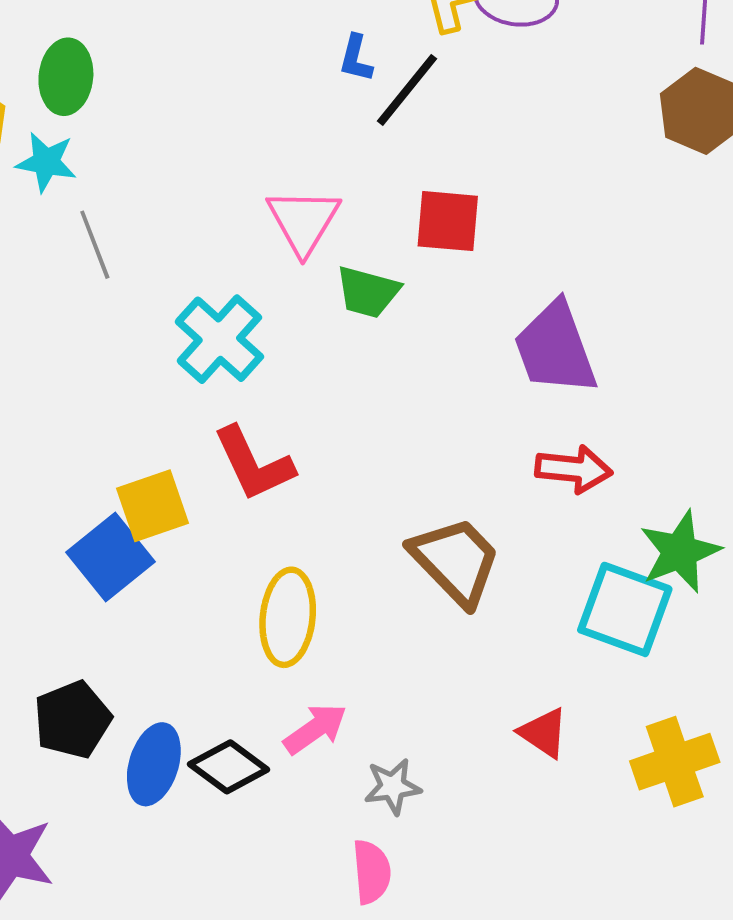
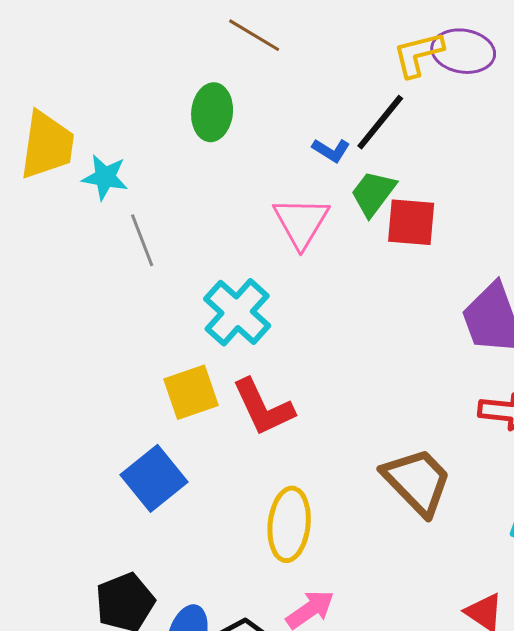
blue L-shape: (356, 58) -> (331, 150), moved, turned -72
green ellipse: (66, 77) -> (212, 112), moved
green trapezoid: (368, 292) -> (373, 193), moved, turned 112
yellow square: (153, 506) -> (191, 392), moved

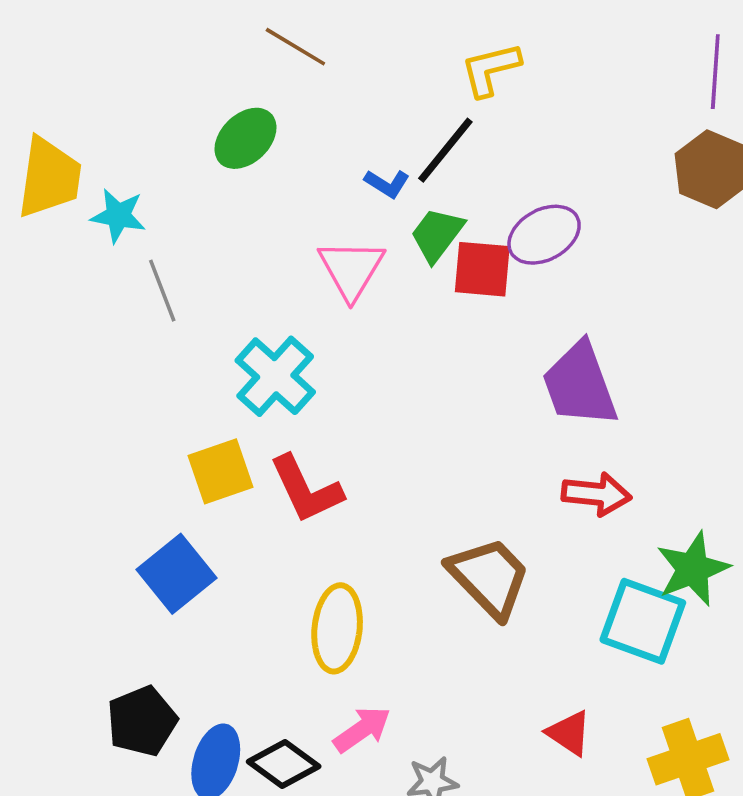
purple ellipse: (463, 51) -> (544, 235), moved, turned -38
green ellipse: (212, 112) -> (245, 138), turned 40

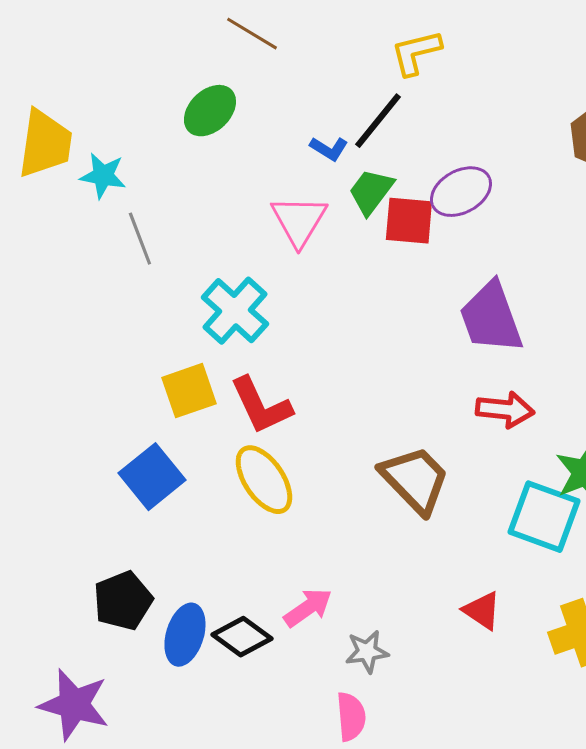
yellow ellipse: (337, 628) -> (264, 480), moved, turned -40

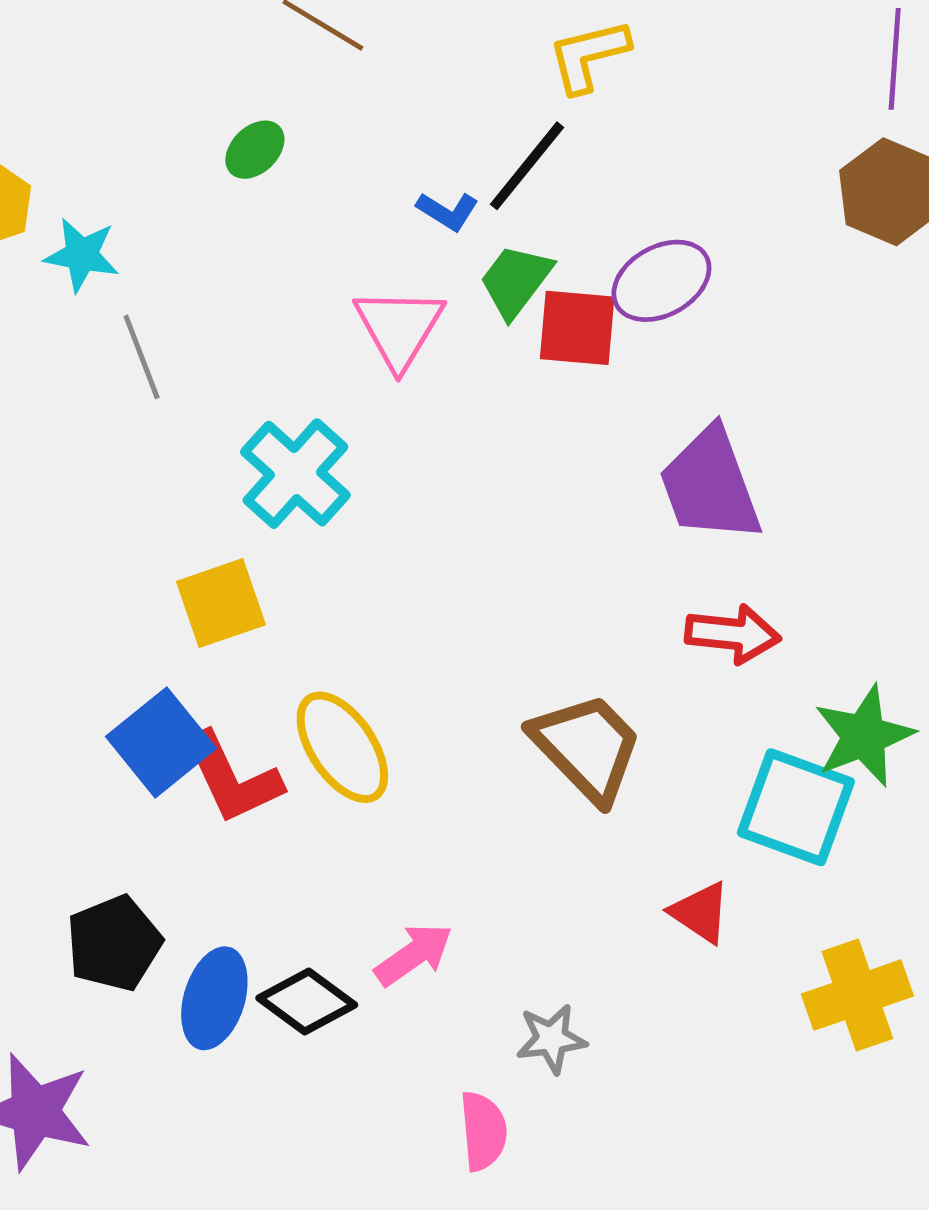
green ellipse: (210, 111) -> (255, 150), size x0.7
red L-shape: (261, 406) -> (232, 778), moved
red triangle: (482, 611) -> (700, 912), moved
gray star: (367, 652) -> (551, 1039), moved

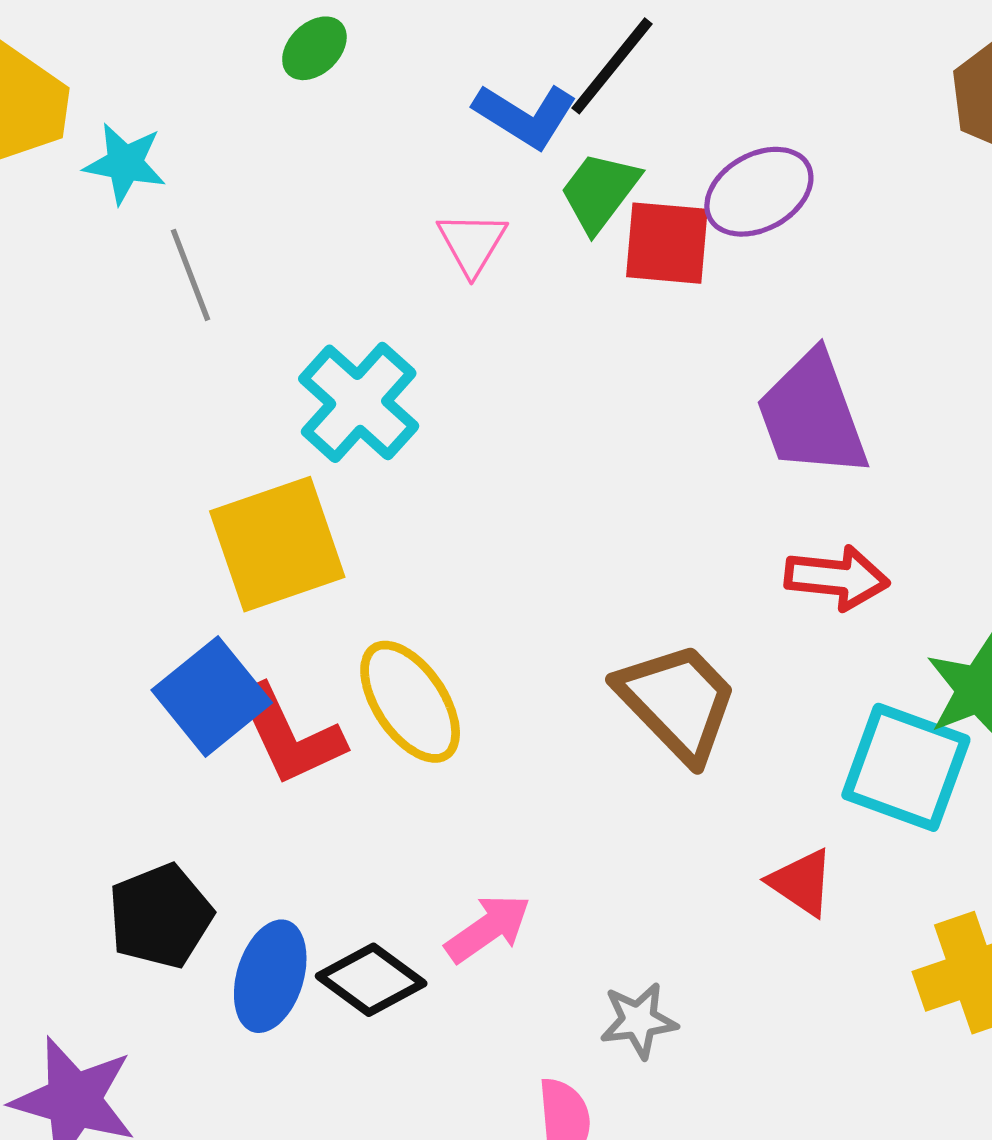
blue L-shape: (448, 211) -> (525, 116), size x1.5
pink triangle: (399, 328) -> (472, 243), size x0.7
yellow square: (221, 603) -> (277, 544), size x1.4

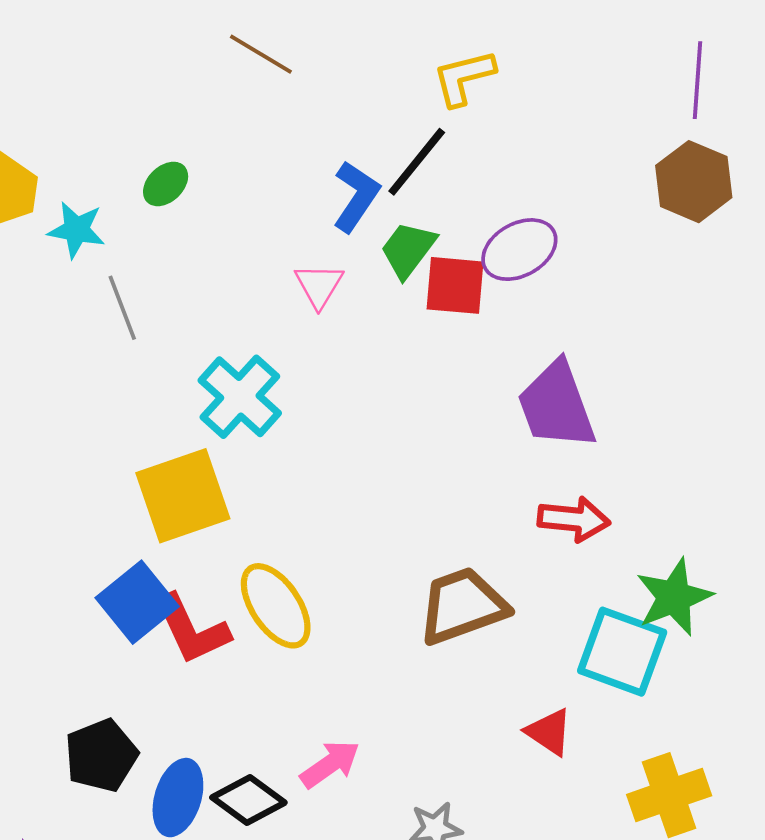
green ellipse: (314, 48) -> (166, 184), moved
blue L-shape: (525, 116) -> (356, 196), turned -88
brown trapezoid: (677, 702) -> (462, 606), turned -66

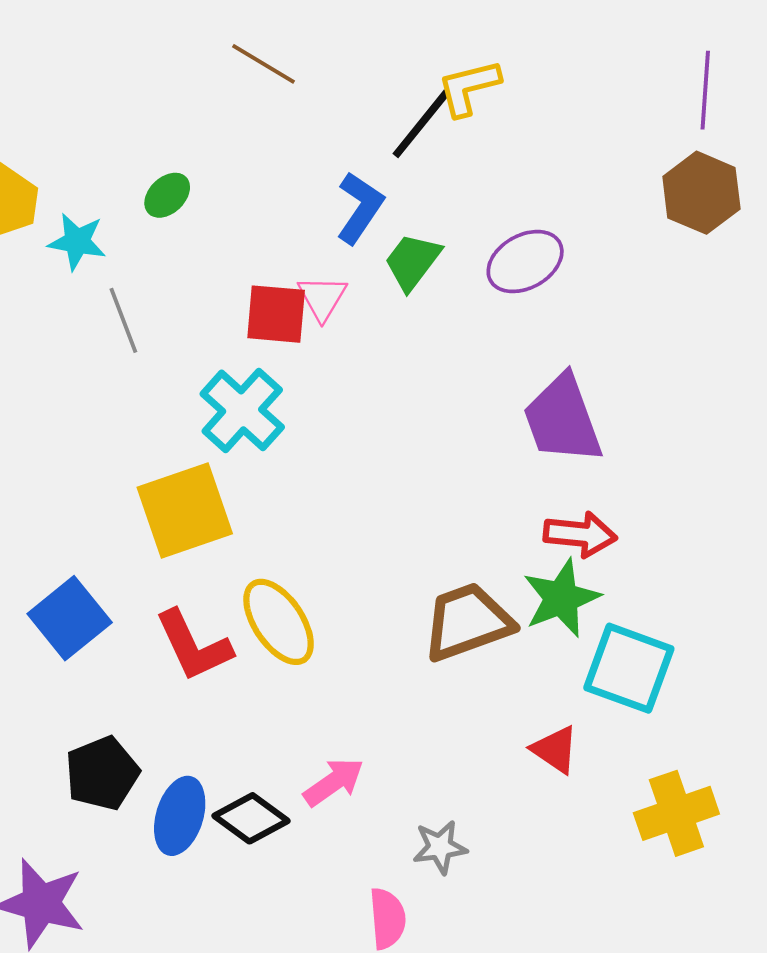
black line: (417, 162) -> (421, 124), moved
red square: (455, 285) -> (276, 314), moved
green star: (674, 597) -> (561, 598), moved
blue square: (137, 602) -> (70, 618), moved

